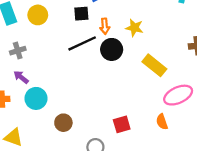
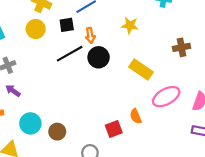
yellow circle: (38, 15) -> (36, 29), moved
yellow star: (134, 28) -> (130, 25), moved
cyan circle: (36, 98) -> (30, 123), moved
orange semicircle: (162, 122) -> (136, 116), moved

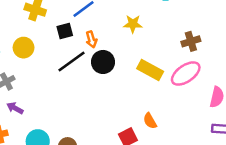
yellow circle: (36, 29) -> (24, 48), moved
pink ellipse: (166, 97) -> (186, 74), moved

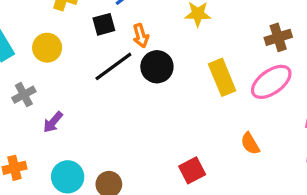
yellow rectangle: (150, 70) -> (222, 77), turned 40
purple arrow: (15, 108) -> (53, 122), moved, turned -77
orange semicircle: (150, 121) -> (250, 144), moved

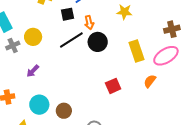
yellow circle: (47, 48) -> (33, 37), moved
gray cross: (24, 95) -> (13, 45), moved
orange semicircle: (250, 144) -> (150, 81), moved, turned 64
red square: (192, 170) -> (113, 86), moved

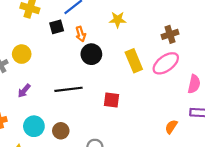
black line: (71, 40) -> (69, 89), moved, turned 30
orange semicircle: (150, 81) -> (171, 127), moved
red square: (113, 86) -> (112, 100), turned 35

